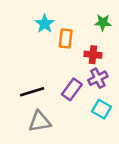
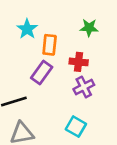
purple rectangle: (72, 89) -> (42, 72), moved
cyan square: (102, 109) -> (76, 127), moved

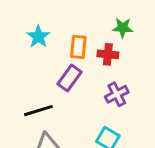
cyan star: (27, 29) -> (38, 37), moved
red cross: (79, 62) -> (108, 54), moved

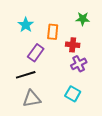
red cross: (108, 54) -> (73, 45), moved
purple rectangle: (69, 78) -> (36, 53), moved

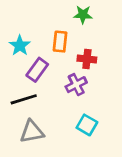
green star: (83, 19) -> (83, 15), moved
cyan star: (26, 25) -> (20, 46), moved
purple cross: (79, 64) -> (76, 85), moved

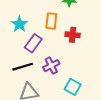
purple cross: (76, 85) -> (51, 66), moved

